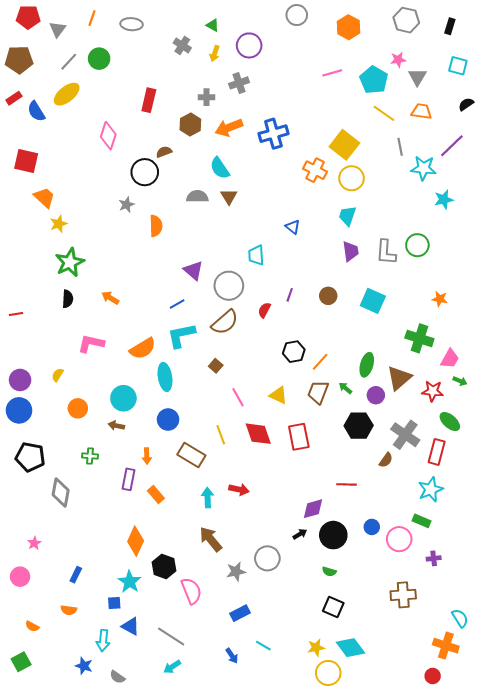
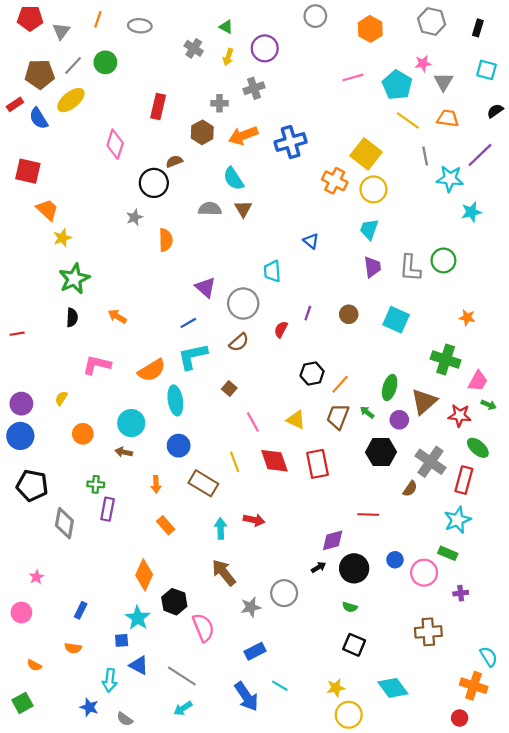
brown pentagon: (19, 60) -> (40, 74), moved
brown semicircle: (225, 322) -> (239, 342), size x0.7
purple rectangle: (128, 479) -> (108, 509), moved
cyan diamond: (351, 648) -> (393, 688), moved
blue arrow: (232, 656) -> (246, 696), size x1.8

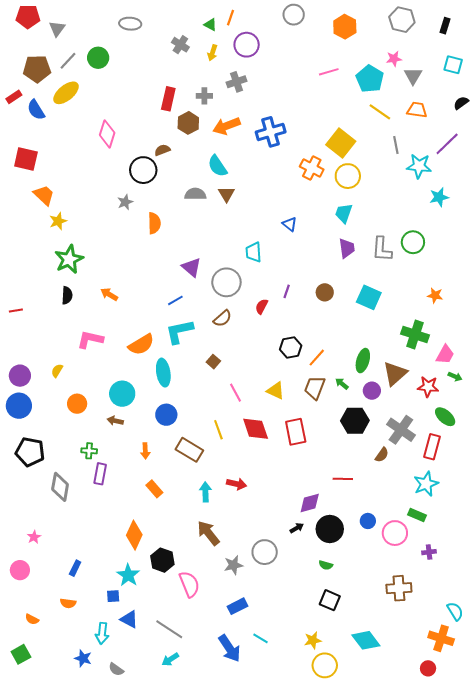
orange line: (98, 19) -> (230, 18), moved
red rectangle: (158, 107) -> (168, 99), moved

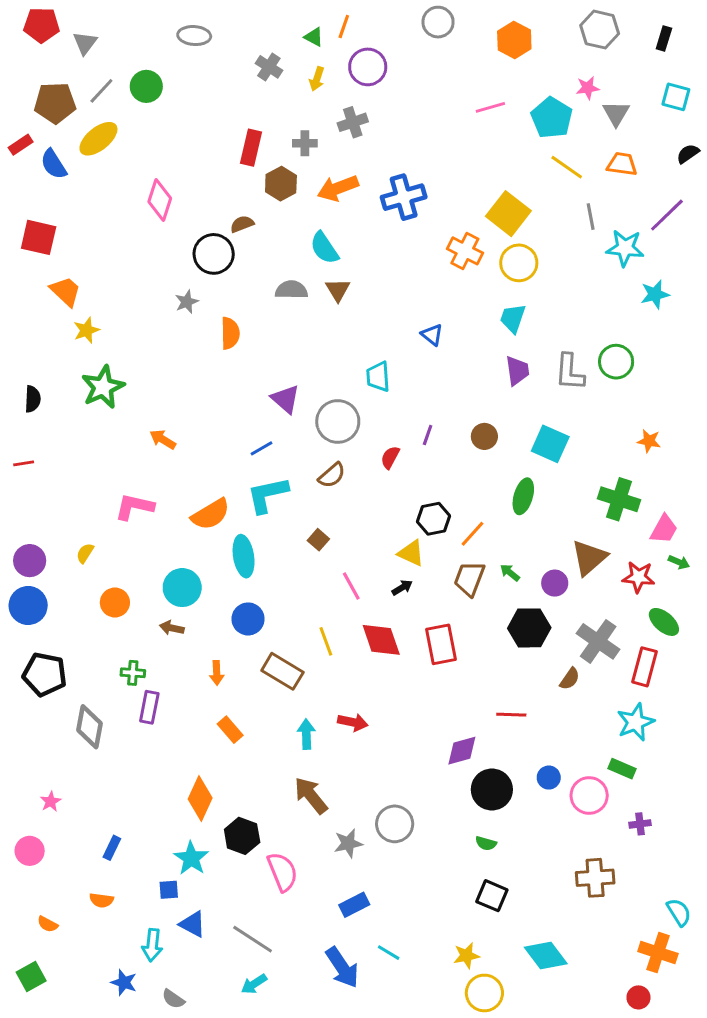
black semicircle: (67, 295) -> (33, 399), moved
green ellipse: (363, 361) -> (523, 496), moved
yellow triangle: (276, 391) -> (411, 553), moved
black arrow: (297, 528) -> (402, 588), moved

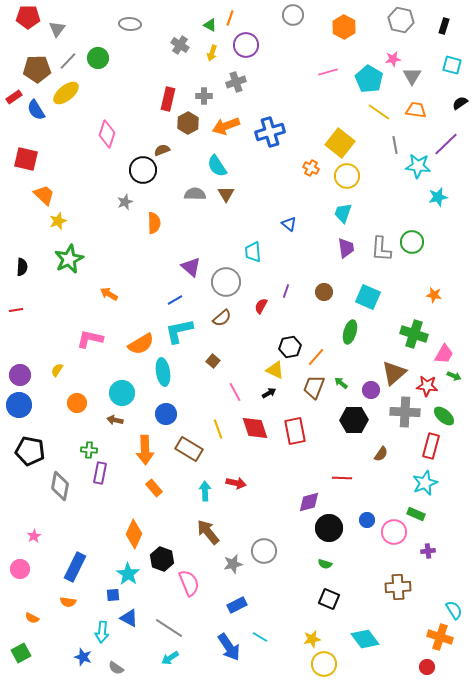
orange cross: (465, 251) -> (311, 168), size x0.7
gray cross: (598, 641) -> (405, 412), moved, turned -32
orange arrow: (217, 673) -> (145, 450), size x1.8
blue rectangle: (112, 848) -> (75, 567), size x1.8

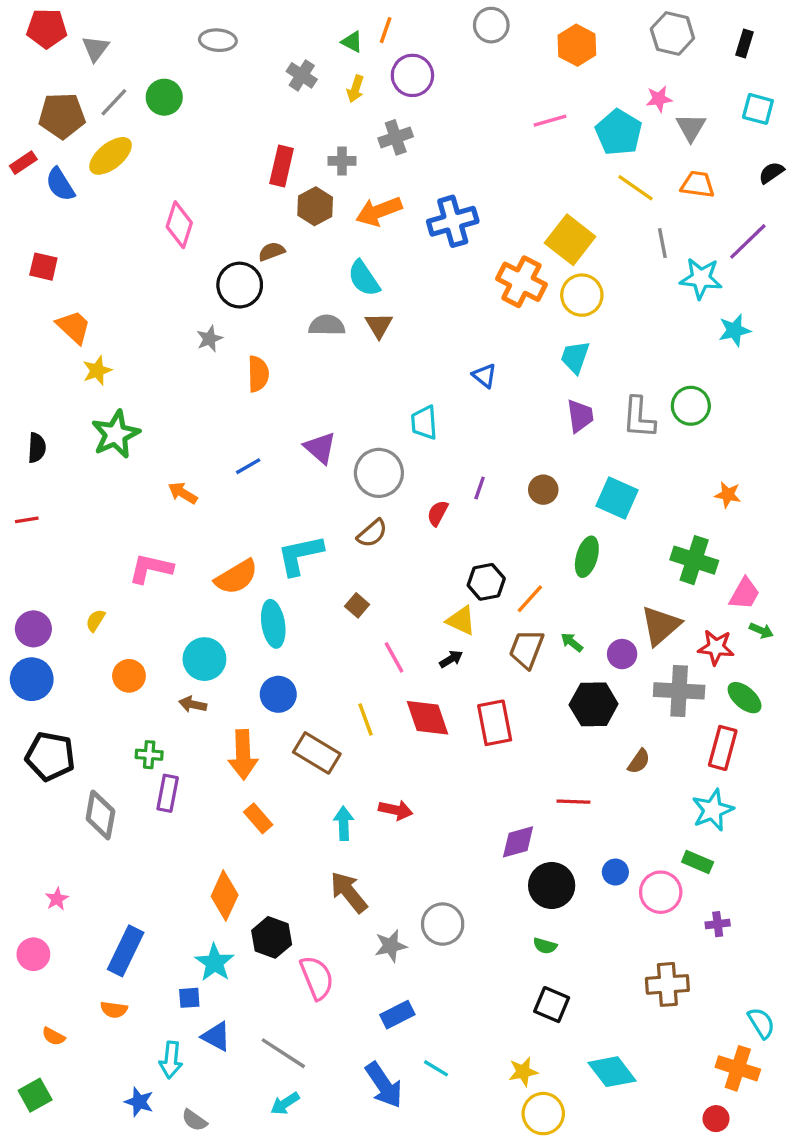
red square: (26, 159) -> (43, 267), size x0.7
orange cross: (311, 168) -> (521, 282), size x1.8
blue line: (175, 300) -> (248, 466), moved

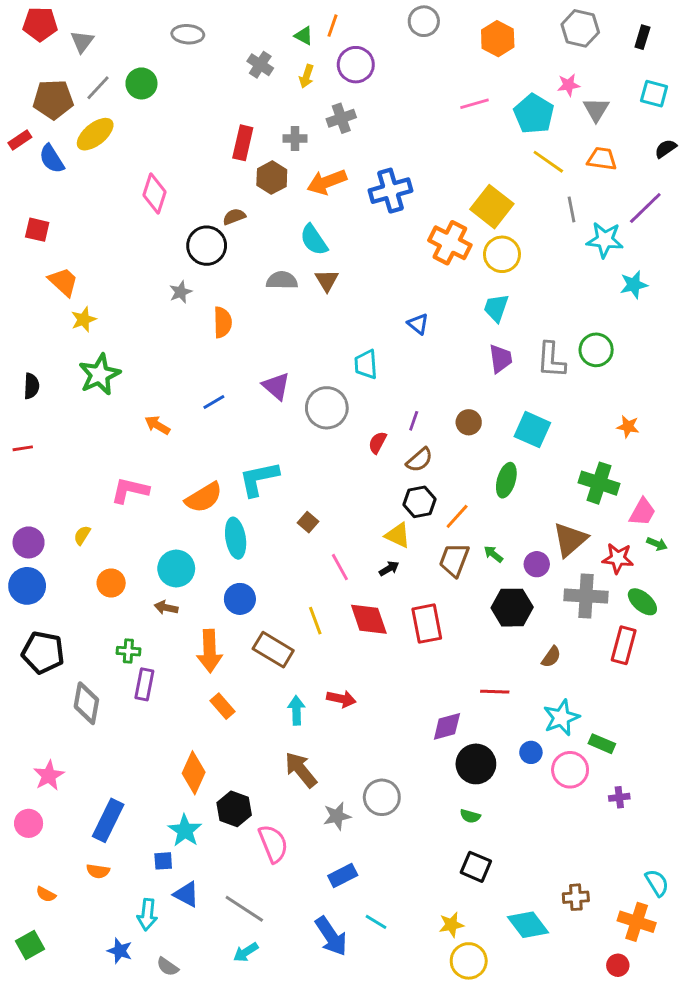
brown semicircle: (372, 533) -> (419, 460), moved
cyan star: (713, 810) -> (561, 718), moved
pink star: (57, 899) -> (49, 776), size x1.5
brown cross: (667, 984) -> (576, 897), moved, size x0.7

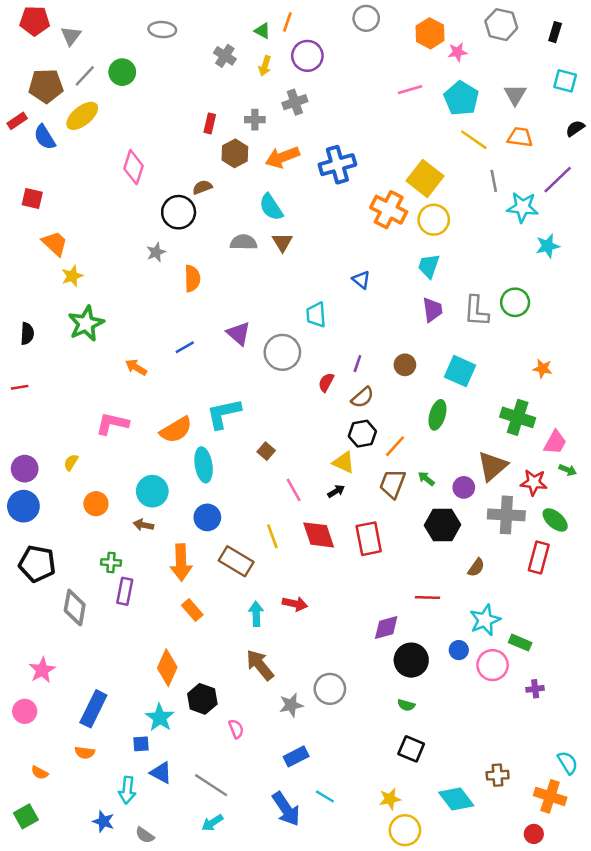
pink star: (569, 85) -> (458, 52), moved
red rectangle: (243, 143) -> (210, 123), size x0.7
pink semicircle: (273, 844) -> (236, 729), size x0.6

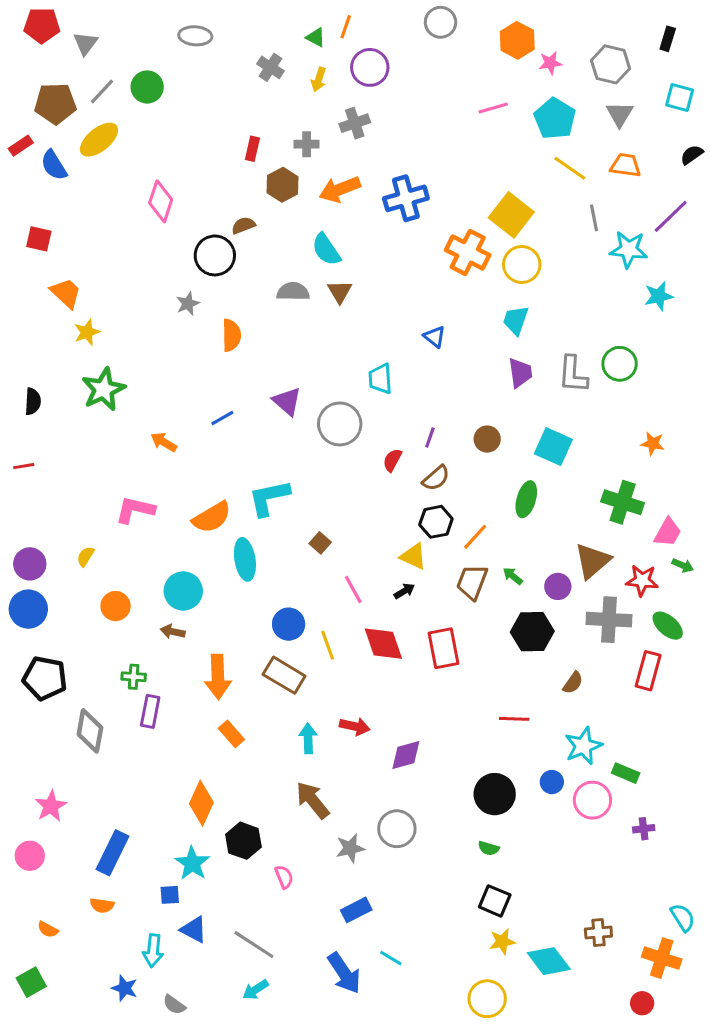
gray hexagon: (501, 25) -> (611, 64), moved
blue circle: (207, 517) -> (289, 624), moved
purple diamond: (386, 628) -> (406, 755), moved
yellow star: (390, 799) -> (502, 942), moved

